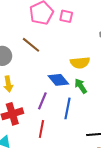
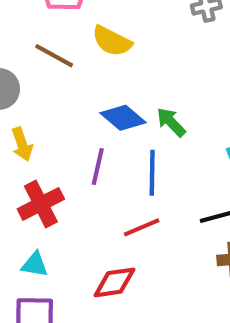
yellow semicircle: (80, 63) -> (112, 41), moved, turned 42
red line: (41, 129) -> (142, 227), moved, turned 66

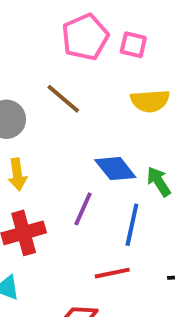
yellow semicircle: (112, 41) -> (150, 101), moved, turned -42

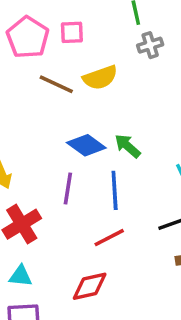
brown line: (63, 99) -> (56, 84), moved

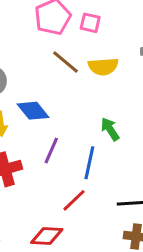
blue diamond: (86, 145) -> (33, 111), moved
red line: (109, 238) -> (74, 200), turned -32

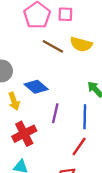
yellow semicircle: (103, 66) -> (81, 44), turned 30

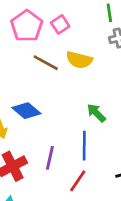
pink square: (65, 14) -> (60, 24), turned -35
purple line: (55, 113) -> (50, 158), moved

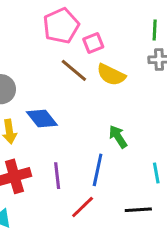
pink square: (60, 24) -> (93, 43), moved
purple line: (50, 158) -> (57, 176), turned -30

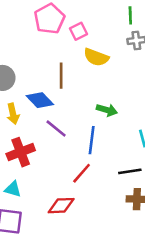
brown line: (74, 70) -> (61, 76), moved, turned 55
green arrow: (118, 137) -> (107, 110), turned 144
purple line: (57, 176) -> (56, 129), moved, turned -40

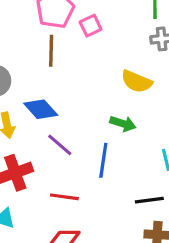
yellow semicircle: (96, 57) -> (137, 82), moved
brown line: (61, 76) -> (51, 51), moved
red line: (82, 173) -> (64, 197), moved, turned 55

